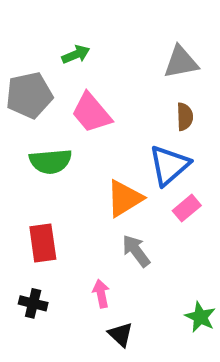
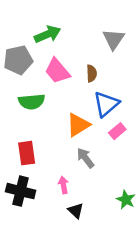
green arrow: (76, 54) -> (47, 34), size x1.5
gray triangle: (181, 62) -> (114, 39), turned -45
brown semicircle: (185, 117) -> (92, 73), moved
black cross: (33, 303) -> (21, 191), size x1.6

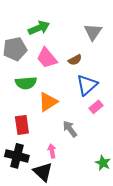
brown semicircle: (92, 73) -> (75, 60), turned 64
orange triangle: (78, 125) -> (48, 102), moved
black triangle: (76, 211) -> (43, 172), moved, size x1.5

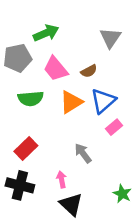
orange triangle: (48, 102) -> (71, 102), moved
red rectangle: (22, 125) -> (26, 148), turned 54
black triangle: (43, 172) -> (71, 204), moved

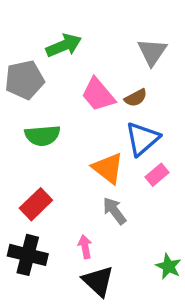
pink trapezoid: (56, 69) -> (98, 95), moved
brown semicircle: (89, 71) -> (136, 98), moved
orange triangle: (71, 102) -> (108, 168), moved, turned -50

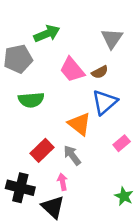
pink rectangle: (157, 175) -> (122, 143), moved
red rectangle: (36, 204) -> (42, 150), moved
gray arrow: (114, 211) -> (72, 155), moved
black triangle: (98, 281) -> (53, 207), moved

